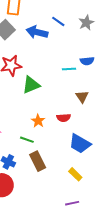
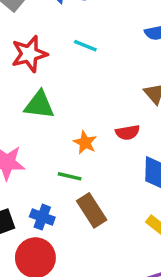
cyan line: (69, 69) -> (85, 46), moved, turned 32
green triangle: (31, 85) -> (39, 105), moved, turned 36

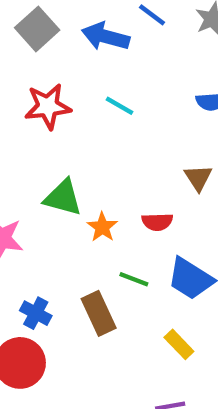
green triangle: (39, 105) -> (63, 198), moved
green line: (70, 176) -> (134, 279), moved

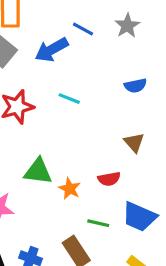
blue arrow: (106, 36) -> (52, 50), turned -36

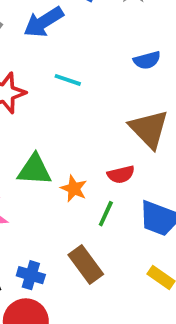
brown triangle: (134, 142) -> (149, 129), size x1.6
green line: (98, 223) -> (106, 214), moved, turned -75

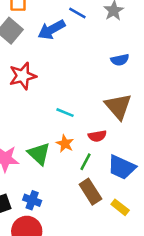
cyan line: (68, 80) -> (65, 113), moved
green triangle: (35, 170) -> (39, 154), moved, turned 35
brown rectangle: (86, 264) -> (90, 192), moved

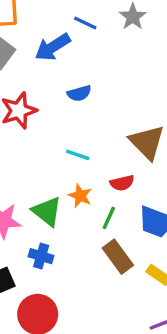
blue semicircle: (120, 60) -> (79, 93), moved
blue cross: (32, 200) -> (41, 256), moved

